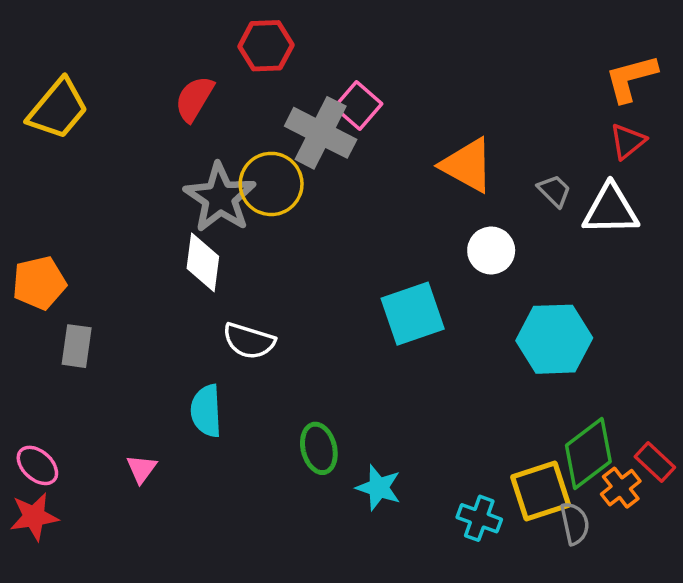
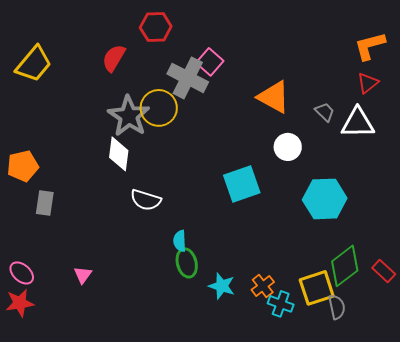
cyan semicircle: (206, 411) -> (180, 241), moved, size x0.7
orange cross: (621, 488) -> (263, 286), moved

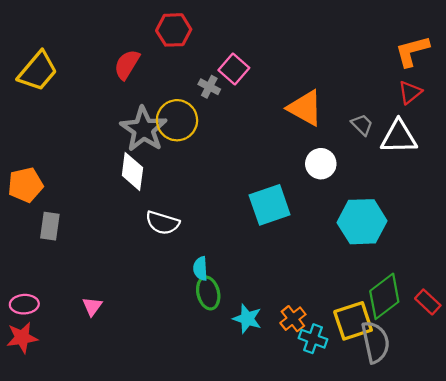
gray cross: (188, 78) -> (209, 87), size x0.5
pink ellipse: (22, 273) -> (24, 304), turned -45
gray semicircle: (337, 307) -> (375, 342), size x1.5

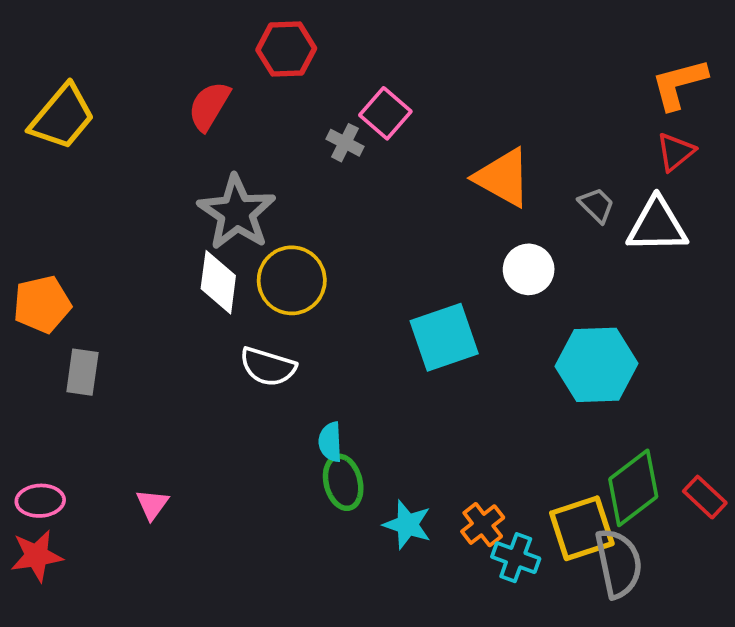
yellow circle: (177, 120) -> (292, 280), moved

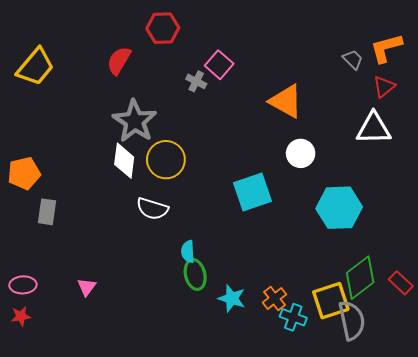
gray trapezoid: (597, 205) -> (353, 59), moved
red star: (37, 556) -> (21, 316), size x0.7

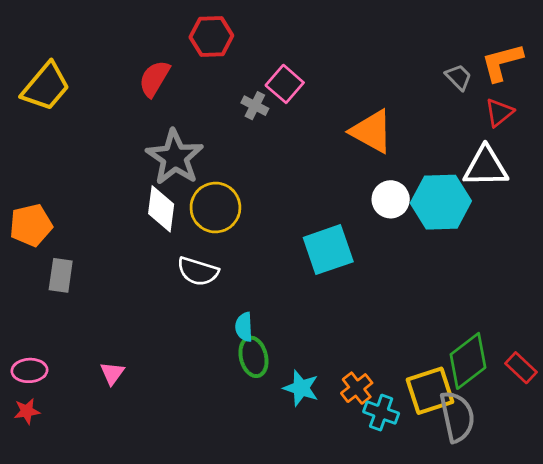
cyan hexagon: (339, 208) -> (441, 202), moved

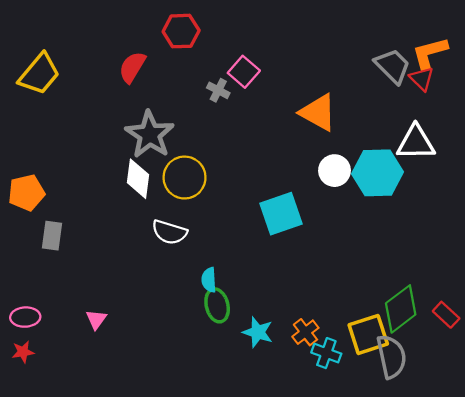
gray trapezoid: (459, 77) -> (393, 66), size x1.6
red triangle: (499, 112) -> (422, 79), moved, turned -36

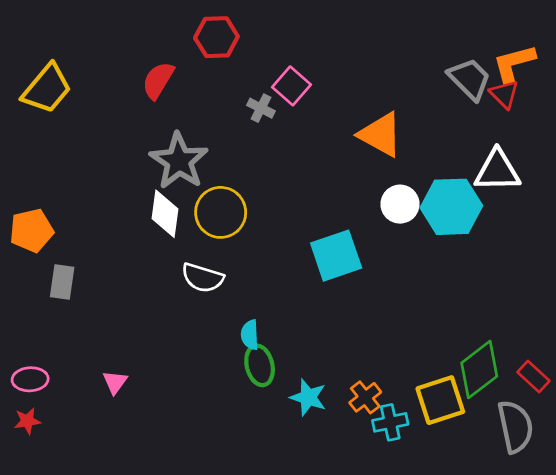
cyan cross: (326, 353) -> (390, 422), turned -32
gray semicircle: (391, 357) -> (515, 427), moved

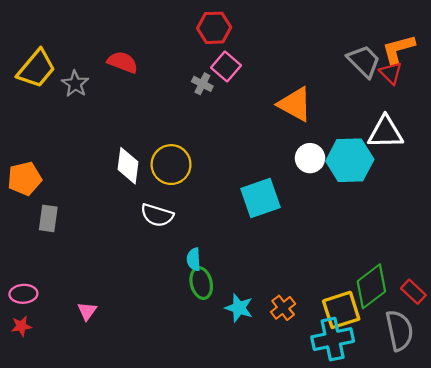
red hexagon: (216, 37) -> (214, 28), moved
red semicircle: (158, 80) -> (123, 62), turned 80
gray star: (179, 161) -> (75, 84), moved, size x0.6
pink triangle: (115, 382) -> (87, 311), moved
cyan cross: (390, 422) -> (333, 339), moved, size x1.5

